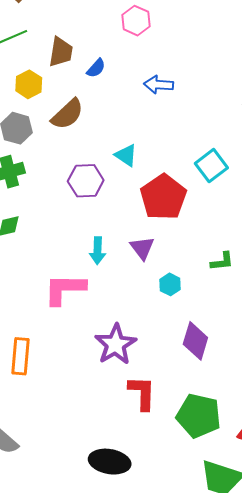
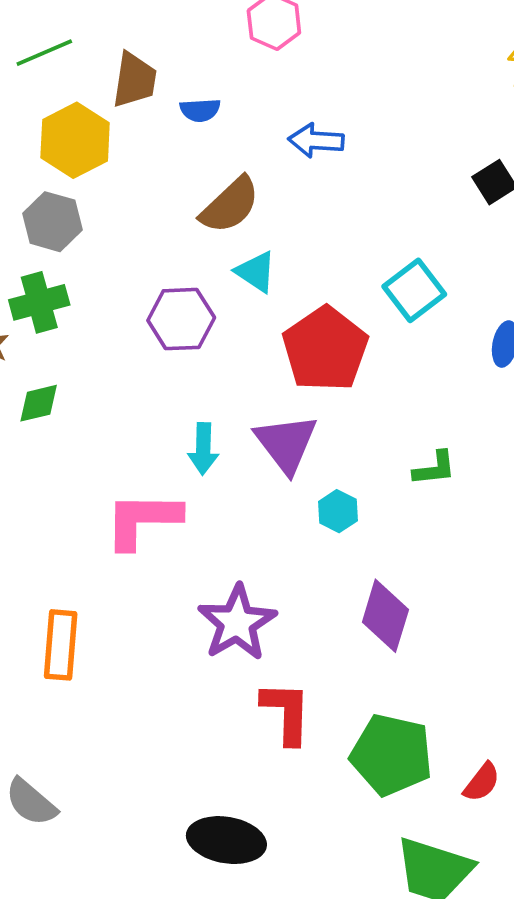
blue semicircle: (96, 68) -> (200, 110), turned 45
yellow hexagon: (29, 84) -> (75, 140), size x1.4
brown semicircle: (67, 114) -> (230, 205), moved
purple triangle: (142, 248) -> (286, 443), size x1.4

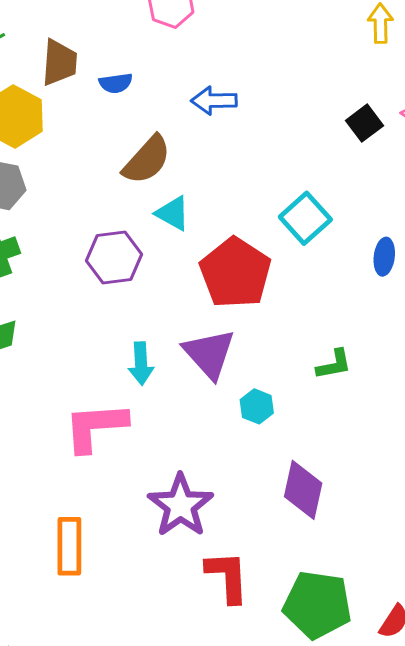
orange rectangle: (61, 645) -> (69, 546), moved

